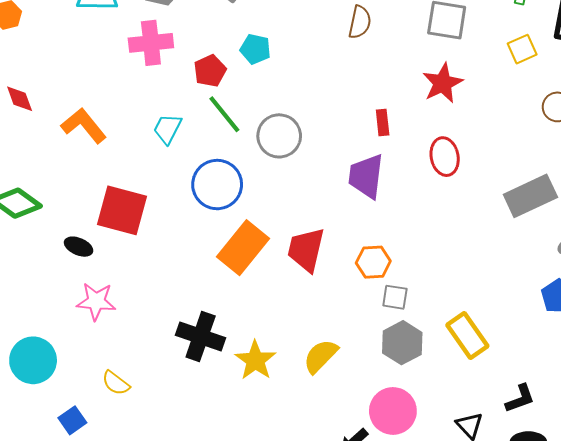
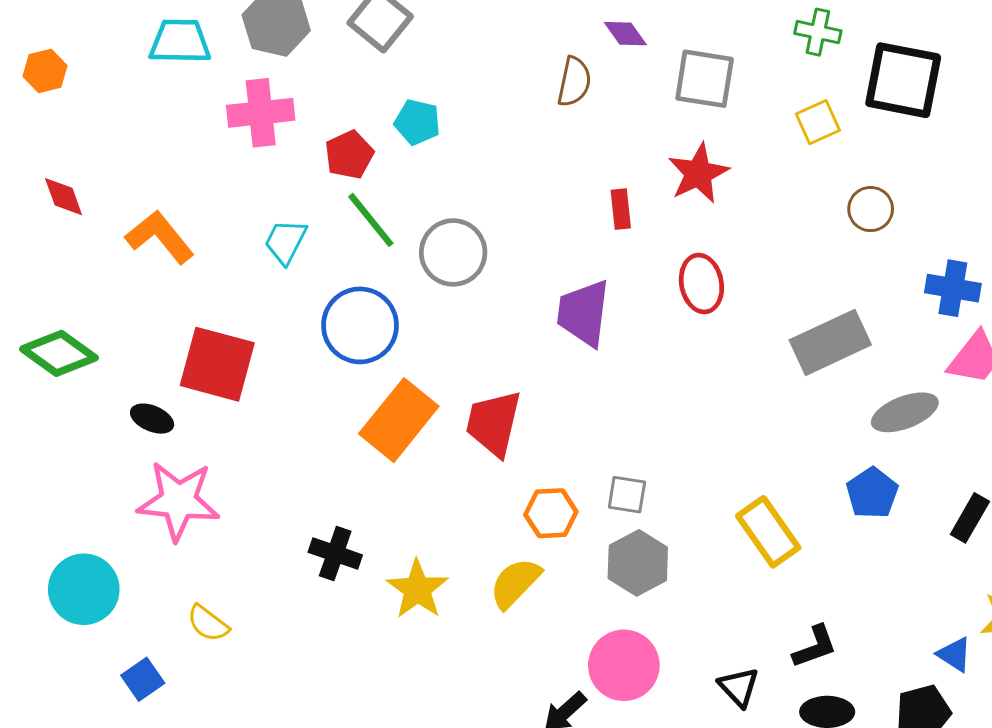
red rectangle: (383, 122) -> (621, 209), moved
orange hexagon: (373, 262) -> (551, 513), moved
pink star: (96, 301) -> (178, 501), size x1.4
yellow rectangle: (467, 335) -> (768, 532), moved
black cross: (201, 337) -> (335, 554), size x0.7

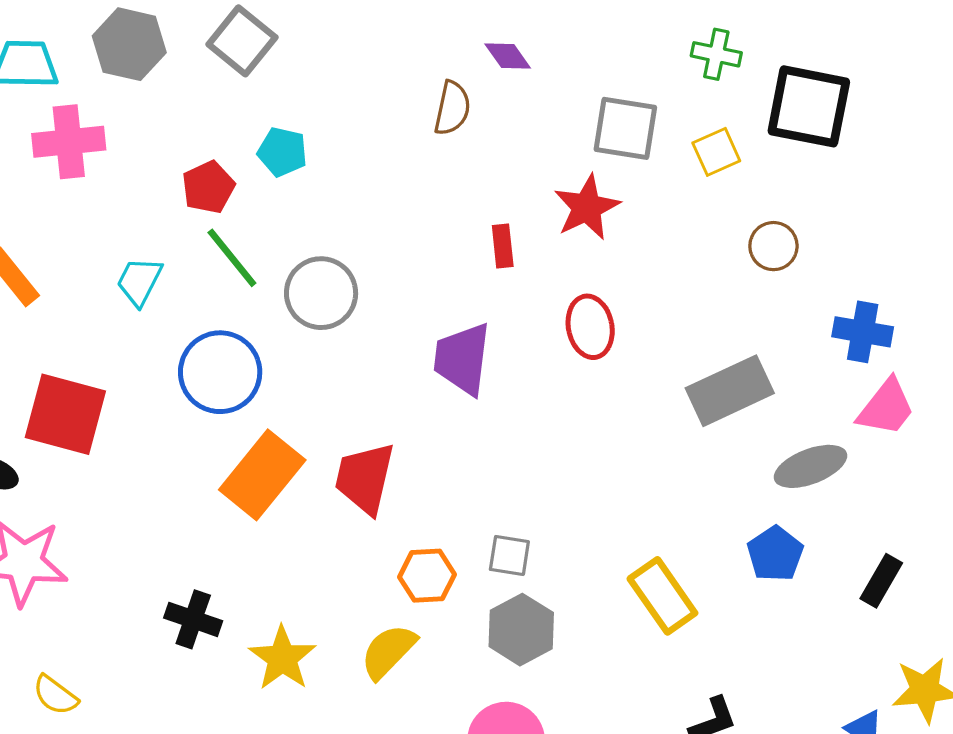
gray square: (705, 79) -> (625, 128), moved
pink cross: (261, 113) -> (69, 142), moved

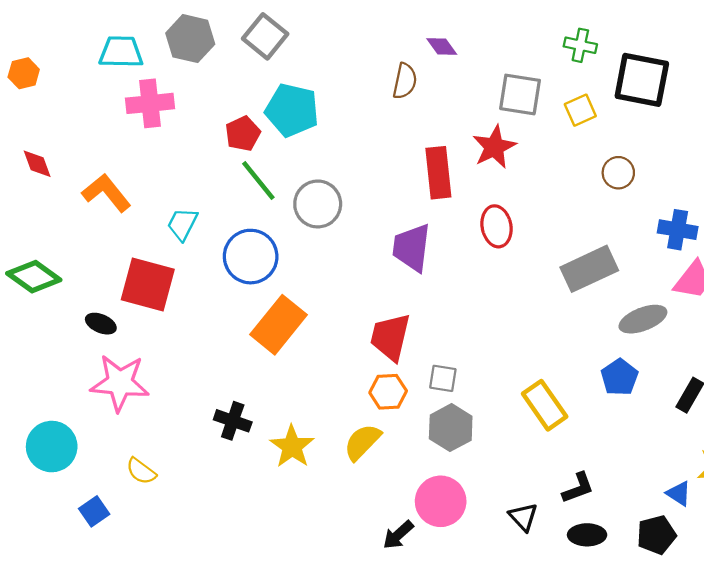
cyan pentagon: (282, 152) -> (292, 110), size x1.6
red rectangle: (503, 246) -> (438, 173), size x1.8
cyan trapezoid: (139, 281) -> (182, 224), moved
red trapezoid: (365, 478) -> (390, 337), moved

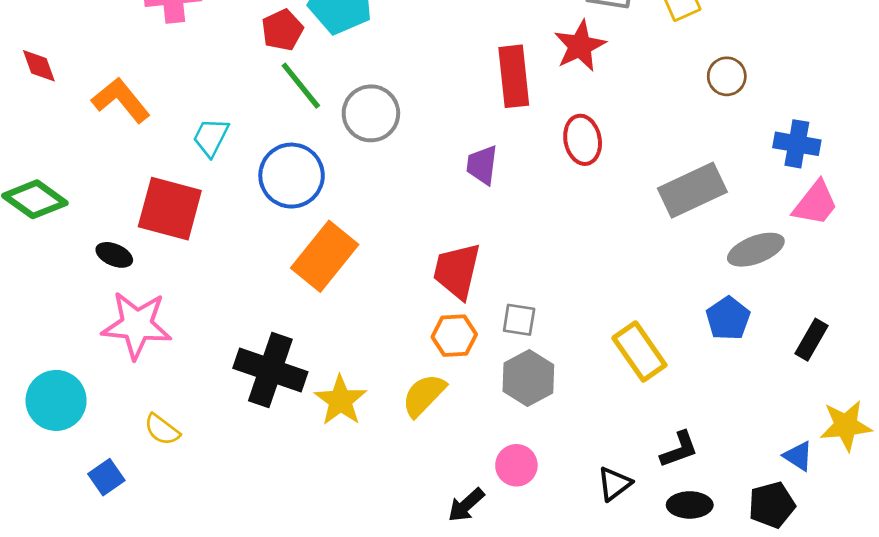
purple trapezoid: (412, 248) -> (482, 165), size x0.7
black cross: (233, 421) -> (270, 370), size x1.6
pink circle: (441, 501) -> (516, 465), size x0.7
black triangle: (523, 517) -> (614, 484), turned 36

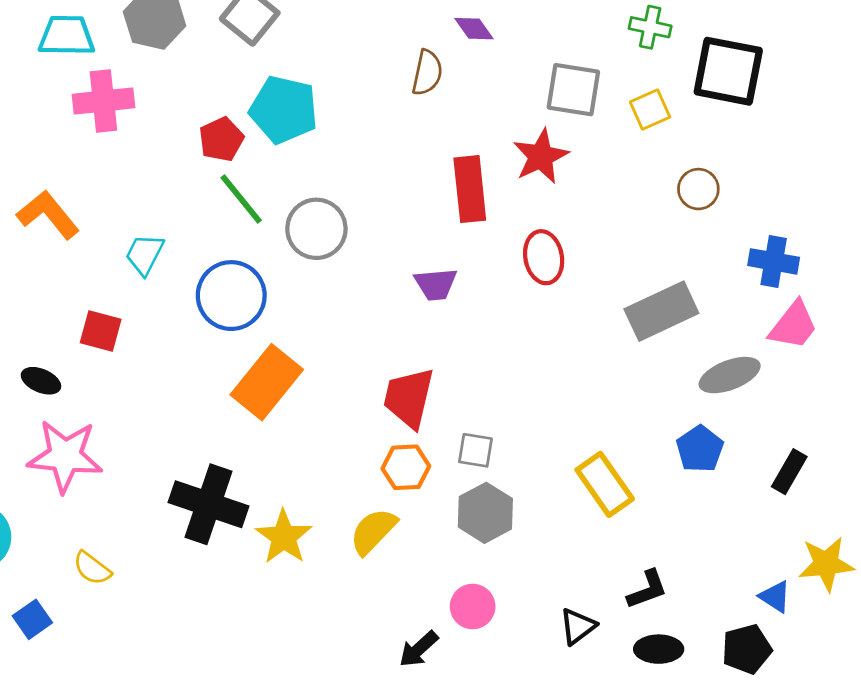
purple trapezoid: (482, 165) -> (436, 284), turned -102
red square: (170, 209) -> (101, 331), size x0.6

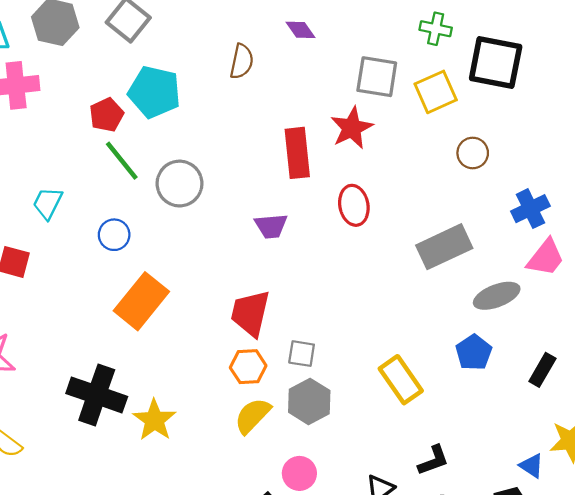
brown semicircle: (427, 73) -> (242, 61), moved
yellow square: (650, 110) -> (436, 92), size x1.4
blue cross: (774, 261) -> (530, 209), turned -36
blue circle: (231, 296) -> (114, 235), size x0.6
yellow semicircle: (373, 531) -> (253, 416), moved

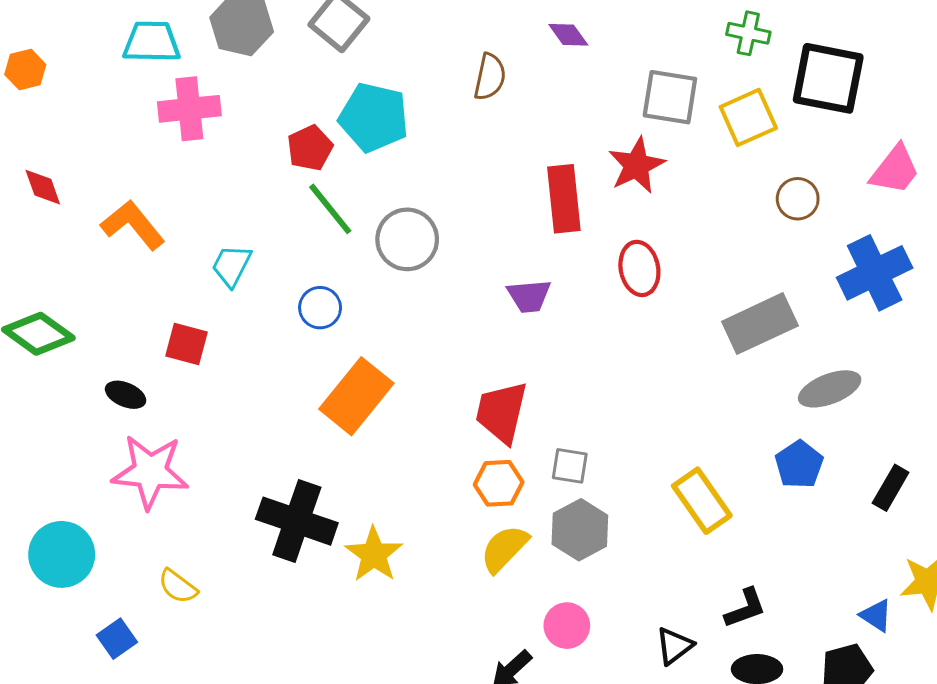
blue cross: (530, 209) -> (875, 273), size x1.4
pink trapezoid: (546, 258) -> (895, 170), moved

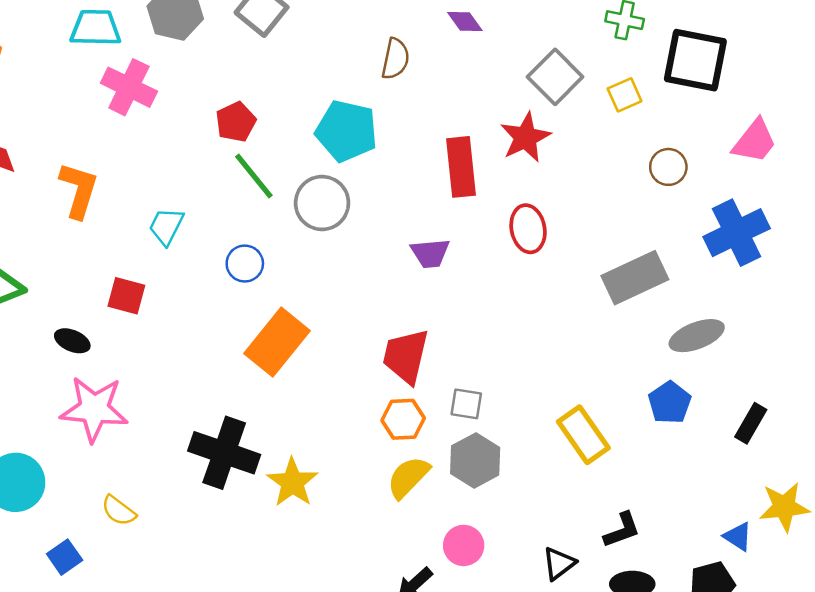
gray square: (670, 97) -> (555, 77), turned 36
pink cross: (189, 109) -> (129, 87), turned 32
cyan pentagon: (374, 117) -> (346, 131), moved
yellow square: (748, 117) -> (625, 95), size x0.7
orange L-shape: (133, 225) -> (79, 190), turned 56

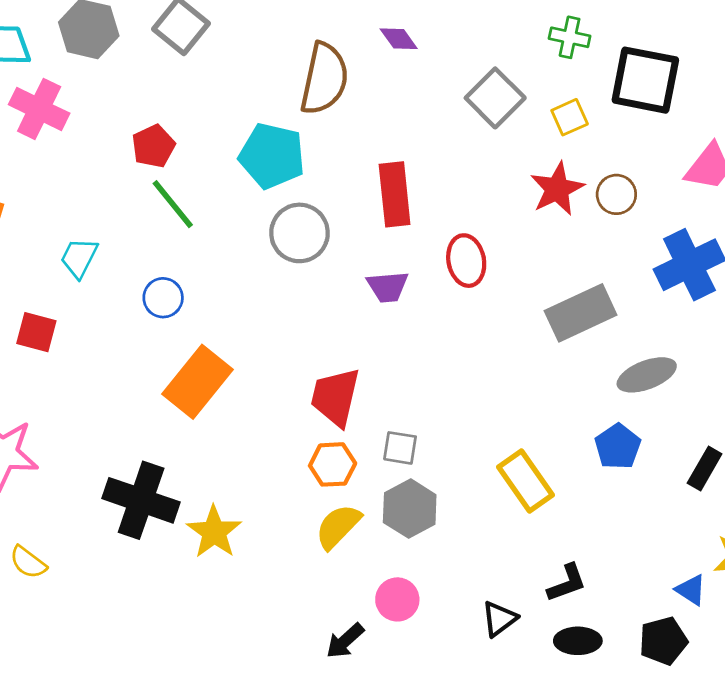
brown semicircle: (395, 59) -> (324, 79), size x1.6
red star: (525, 137) -> (557, 189), moved
gray circle: (322, 203) -> (299, 233), moved
purple trapezoid: (430, 253) -> (388, 287), moved

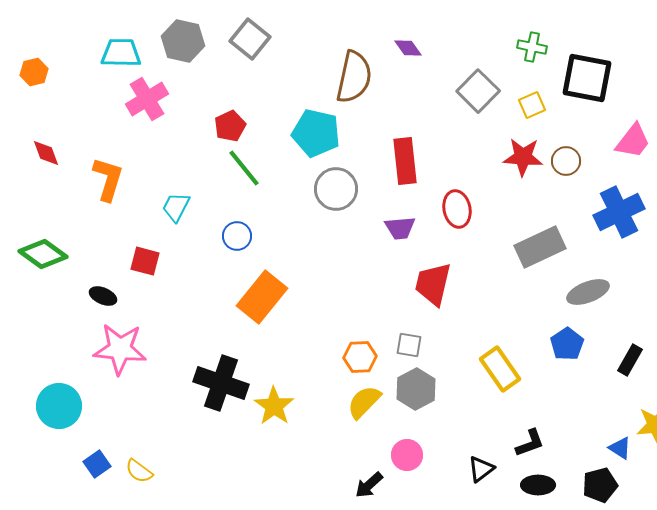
pink cross: (39, 109) -> (147, 99), turned 33
red star: (557, 189) -> (523, 157), turned 30
red trapezoid: (335, 397) -> (433, 284), moved
yellow semicircle: (28, 562) -> (139, 471), moved

